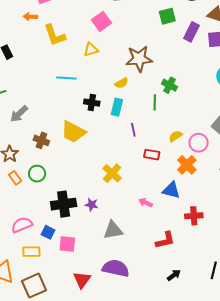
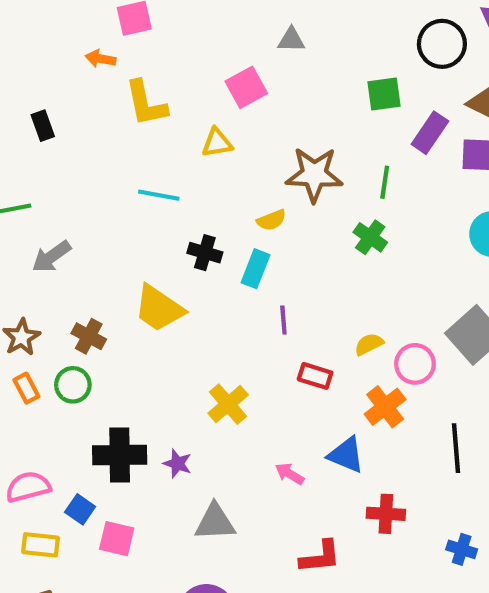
green line: (155, 102) -> (385, 182), moved
brown cross: (41, 140) -> (89, 336), moved

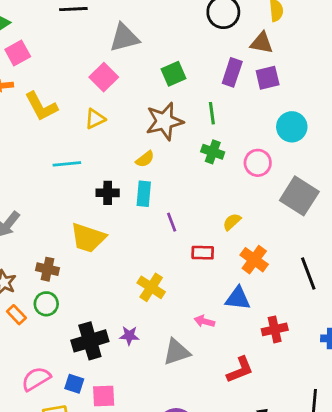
gray triangle: (291, 40) -> (124, 38), size x1.6
green square: (384, 94) -> (174, 74), moved
pink circle: (415, 364) -> (258, 163), moved
gray triangle: (215, 522) -> (177, 352), moved

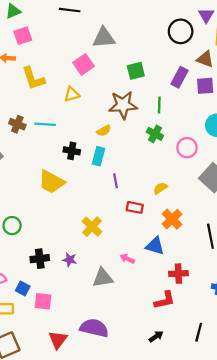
brown cross: (47, 269) -> (17, 124), moved
black cross: (90, 341) -> (40, 259), size x0.7
red L-shape: (240, 370) -> (165, 300), moved

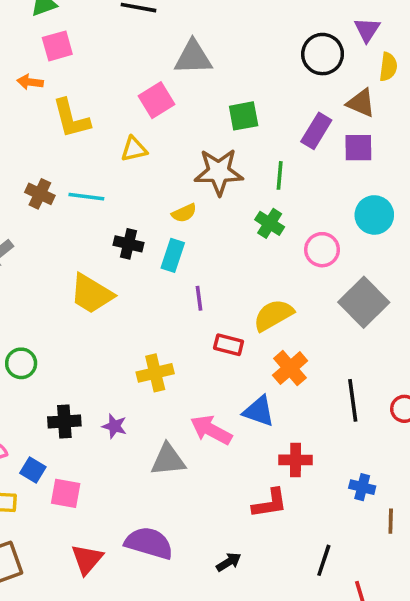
yellow semicircle: (160, 188) -> (273, 315), size x1.6
yellow cross: (92, 227) -> (155, 373), turned 30
pink arrow: (127, 259) -> (211, 430), size x1.6
black arrow: (156, 336) -> (229, 562), moved

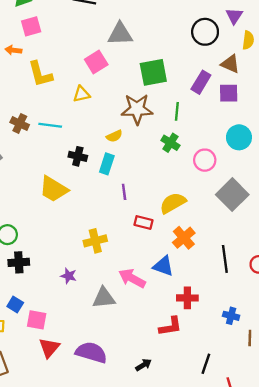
green square: (244, 116) -> (153, 72), size x1.4
black cross: (64, 421) -> (19, 262), moved
red triangle: (87, 559) -> (49, 348), moved

